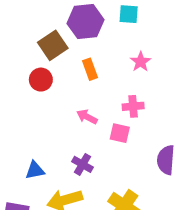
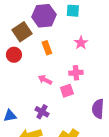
pink square: (120, 133) -> (67, 91), turned -32

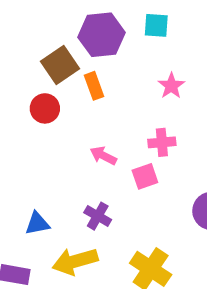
orange rectangle: (47, 48) -> (94, 86), moved

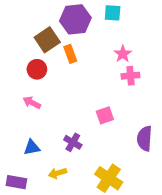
pink cross: (162, 142) -> (130, 76), moved
pink arrow: (103, 156) -> (32, 103), moved
yellow arrow: (75, 261) -> (57, 173), size x0.6

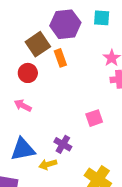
blue triangle: (32, 147) -> (23, 149), size x1.5
yellow arrow: (57, 173) -> (48, 164), moved

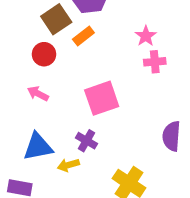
orange rectangle: (60, 58) -> (83, 36), turned 72
pink square: (94, 118) -> (102, 98), moved, size x1.6

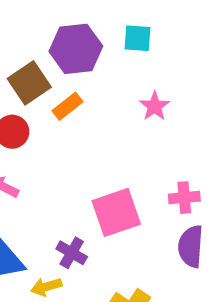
pink cross: (155, 62) -> (184, 198), moved
pink square: (102, 98) -> (116, 212), moved

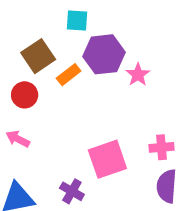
cyan square: (138, 38) -> (77, 20), moved
purple hexagon: (76, 49) -> (104, 54), moved

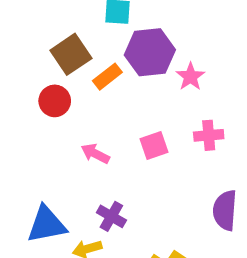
pink arrow: (18, 139) -> (95, 154), moved
pink cross: (162, 147) -> (209, 135), moved
pink square: (107, 159) -> (154, 145), moved, size x0.6

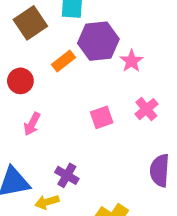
brown square: (71, 54) -> (30, 23), moved
pink cross: (209, 135) -> (146, 109), turned -35
pink arrow: (95, 154) -> (32, 124), moved, turned -90

